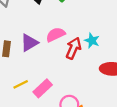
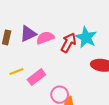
pink semicircle: (56, 35) -> (45, 38), moved
cyan star: (92, 41) -> (86, 37), size x1.5

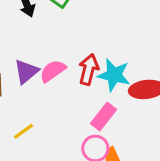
cyan star: (86, 37) -> (114, 75), moved
pink rectangle: (36, 77) -> (104, 117), moved

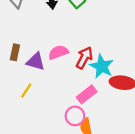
purple triangle: (26, 72) -> (36, 62), moved, turned 42
yellow line: (24, 131) -> (26, 91), turned -35

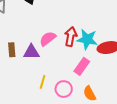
yellow line: (26, 91) -> (43, 82), moved
pink circle: (75, 116) -> (64, 89), moved

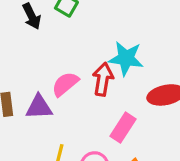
cyan star: (87, 39) -> (126, 58), moved

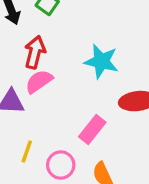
red arrow: (103, 79) -> (35, 52), moved

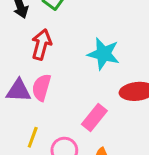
pink semicircle: (39, 81) -> (41, 87), moved, turned -40

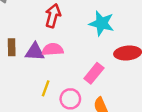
pink semicircle: (41, 87) -> (53, 49), turned 70

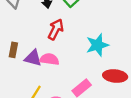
cyan star: (102, 23) -> (97, 45), turned 30

